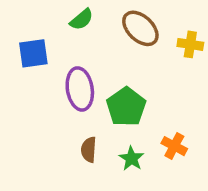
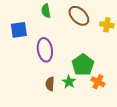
green semicircle: (82, 19) -> (46, 11), turned 120
green pentagon: (126, 107) -> (83, 65), moved
green star: (131, 159) -> (69, 82), moved

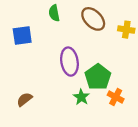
purple ellipse: (45, 50) -> (69, 62), moved
brown semicircle: (50, 84) -> (25, 99), moved, turned 48

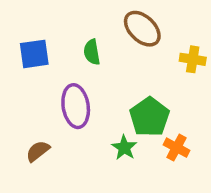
green semicircle: (54, 13) -> (92, 52), moved
yellow cross: (126, 30) -> (193, 59), moved
purple ellipse: (69, 62) -> (76, 106), moved

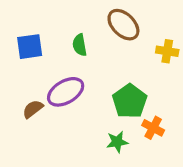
purple ellipse: (76, 106) -> (66, 92), turned 69
green star: (124, 148) -> (117, 142), moved, turned 30
brown semicircle: (38, 151) -> (33, 109), moved

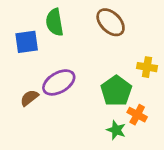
green semicircle: (80, 45) -> (55, 22), moved, size x1.4
yellow cross: (167, 51) -> (147, 67), moved
green star: (117, 142) -> (116, 130), moved, turned 30

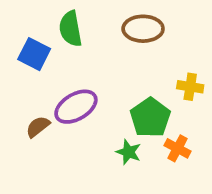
brown ellipse: (111, 22) -> (143, 29), turned -44
blue square: (27, 42) -> (34, 54), turned 35
green star: (116, 130) -> (129, 152), moved

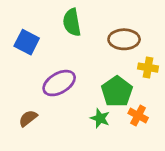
green semicircle: (70, 29) -> (72, 22), moved
brown ellipse: (143, 29) -> (124, 39), moved
brown semicircle: (38, 127) -> (28, 118), moved

